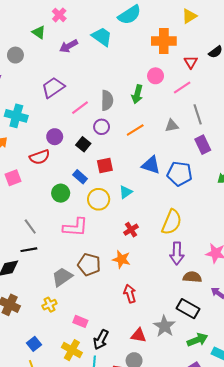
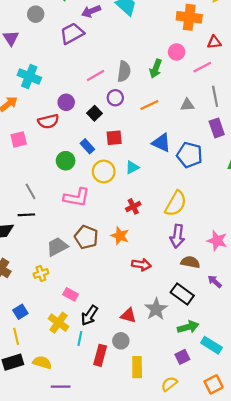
red triangle: (191, 62) -> (214, 42), turned 48
purple trapezoid: (53, 87) -> (72, 33), moved
red arrow: (130, 294) -> (141, 265), moved, turned 108

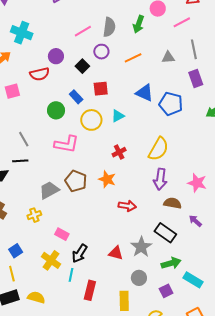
gray circle: (121, 341) -> (139, 278), moved

